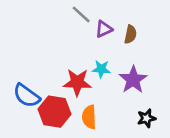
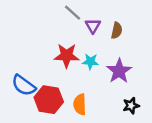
purple triangle: (104, 29) -> (93, 26), turned -35
red star: (77, 82) -> (67, 56), moved

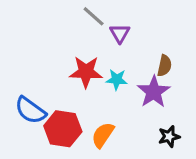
brown semicircle: (117, 30) -> (164, 66), moved
orange semicircle: (80, 104) -> (103, 135), turned 36

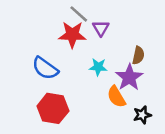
red star: (86, 72) -> (72, 35), moved
blue semicircle: (30, 110) -> (45, 68), moved
orange semicircle: (103, 135) -> (116, 97), moved, turned -65

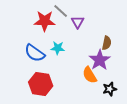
red star: (72, 35) -> (45, 21), moved
cyan star: (98, 67) -> (58, 48), moved

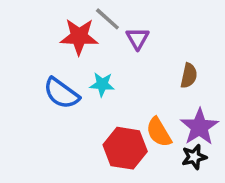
purple star: (100, 60) -> (199, 127), moved
red hexagon: (41, 84) -> (125, 148), moved

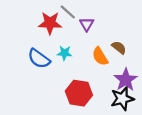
brown semicircle: (189, 76) -> (119, 47), turned -64
orange semicircle: (159, 132) -> (100, 56), moved
black star: (194, 157) -> (122, 99), size x1.5

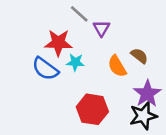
red star: (50, 23) -> (58, 43), moved

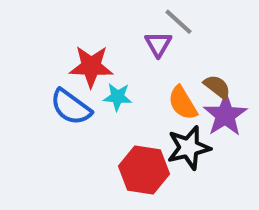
gray line: (79, 14) -> (179, 22), moved
purple star: (147, 94) -> (225, 115), moved
black star: (143, 116) -> (189, 148), moved

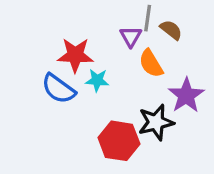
gray line: (179, 22) -> (148, 18), turned 56
brown semicircle: (217, 87) -> (171, 30), moved
orange semicircle: (183, 103) -> (151, 63), moved

